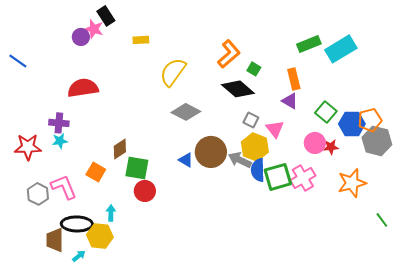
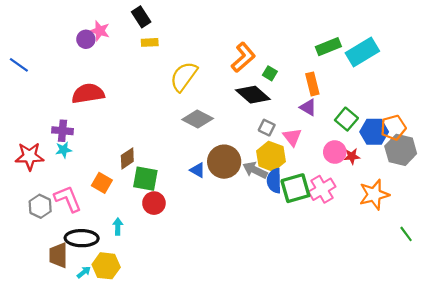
black rectangle: (106, 16) -> (141, 17), moved
yellow hexagon: (100, 236) -> (106, 266), moved

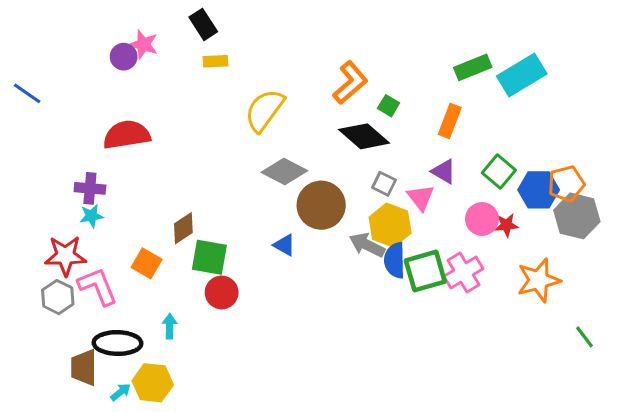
orange rectangle: (312, 84) -> (450, 121), turned 35
purple triangle: (308, 107) -> (444, 171), moved
red star: (30, 156) -> (65, 256), moved
brown circle: (224, 162) -> (321, 205), moved

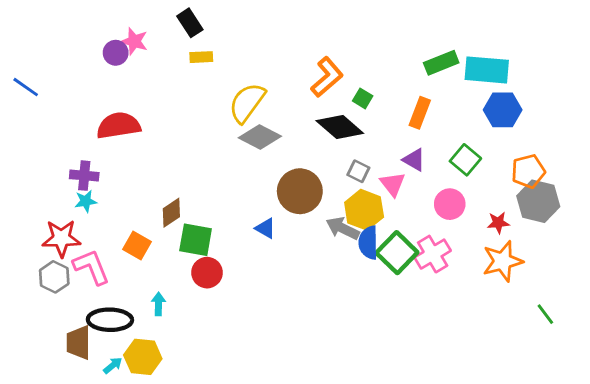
cyan rectangle: (522, 75) -> (487, 70), turned 36
gray diamond: (284, 171) -> (260, 137), moved
blue hexagon: (539, 190) -> (503, 110), moved
red star: (506, 225) -> (498, 223), moved
green square: (425, 271) -> (397, 253), turned -30

